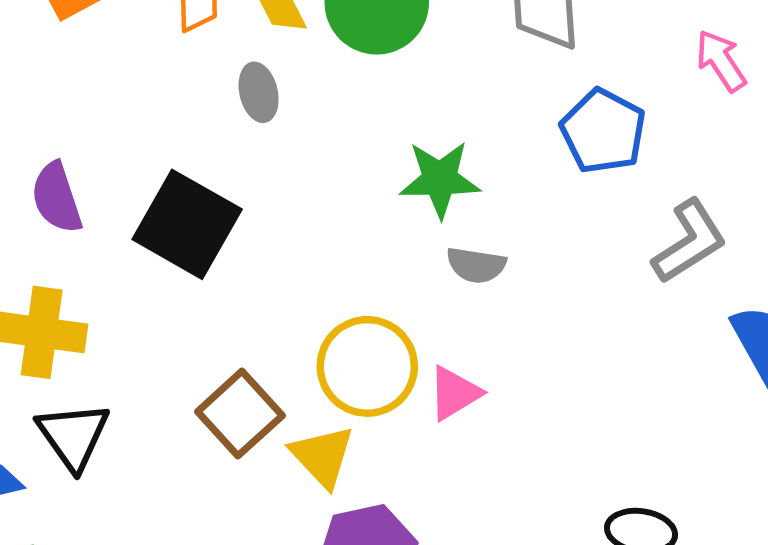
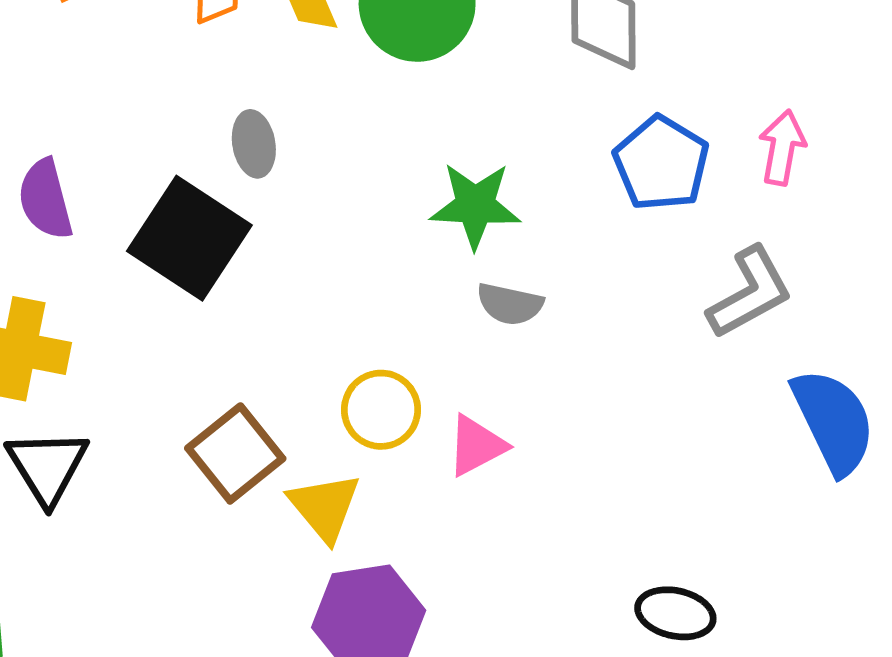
pink arrow: (721, 61) -> (782, 148), moved, turned 40
gray ellipse: (259, 92) -> (254, 144), moved
yellow circle: (367, 366) -> (381, 410), size x0.7

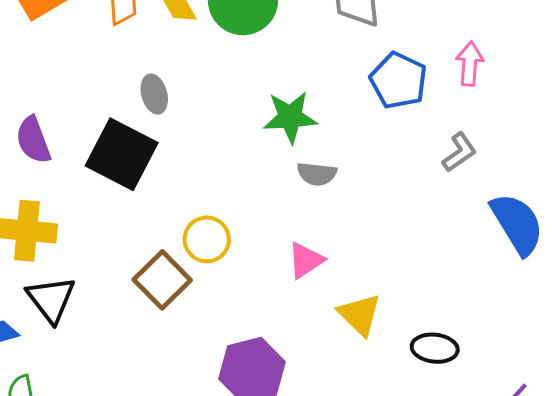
gray L-shape: (750, 293) -> (459, 152), size x0.7
yellow circle: (381, 410) -> (207, 239), moved
yellow triangle: (325, 507) -> (360, 315), moved

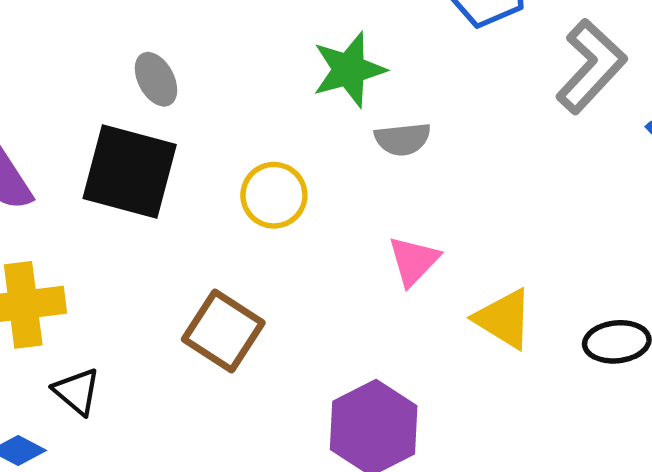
gray L-shape: (459, 152) -> (591, 66), size x1.6
yellow circle: (207, 239) -> (274, 195), moved
black triangle: (51, 299) -> (77, 391), size x0.7

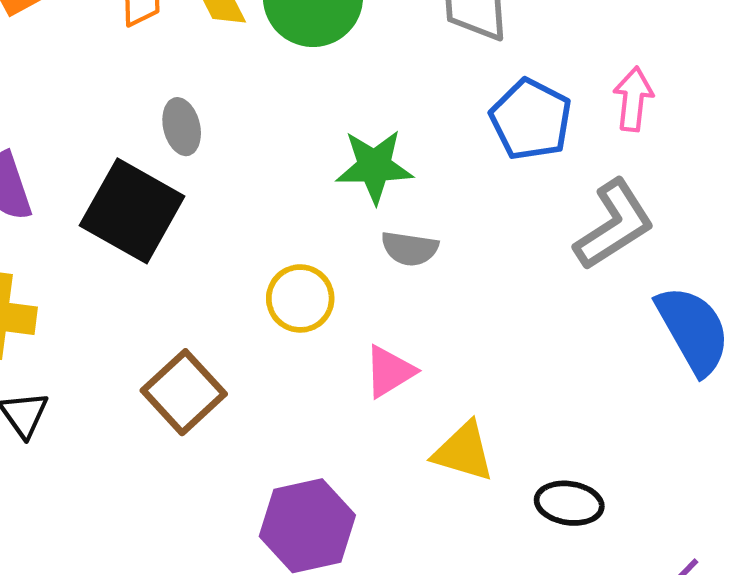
yellow circle: (274, 195) -> (300, 298), moved
yellow triangle: (504, 319) -> (464, 452), turned -30

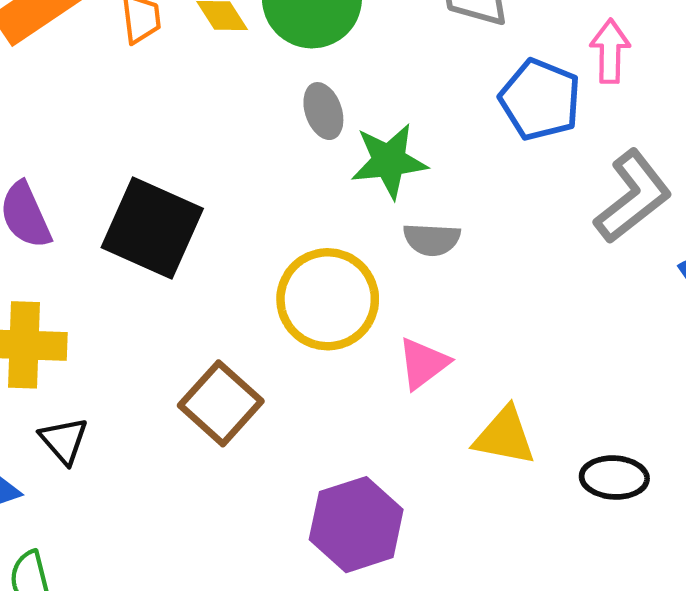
pink arrow: (633, 99) -> (610, 51), moved
gray ellipse: (182, 127) -> (323, 111), moved
yellow circle: (300, 298) -> (328, 299), size x1.5

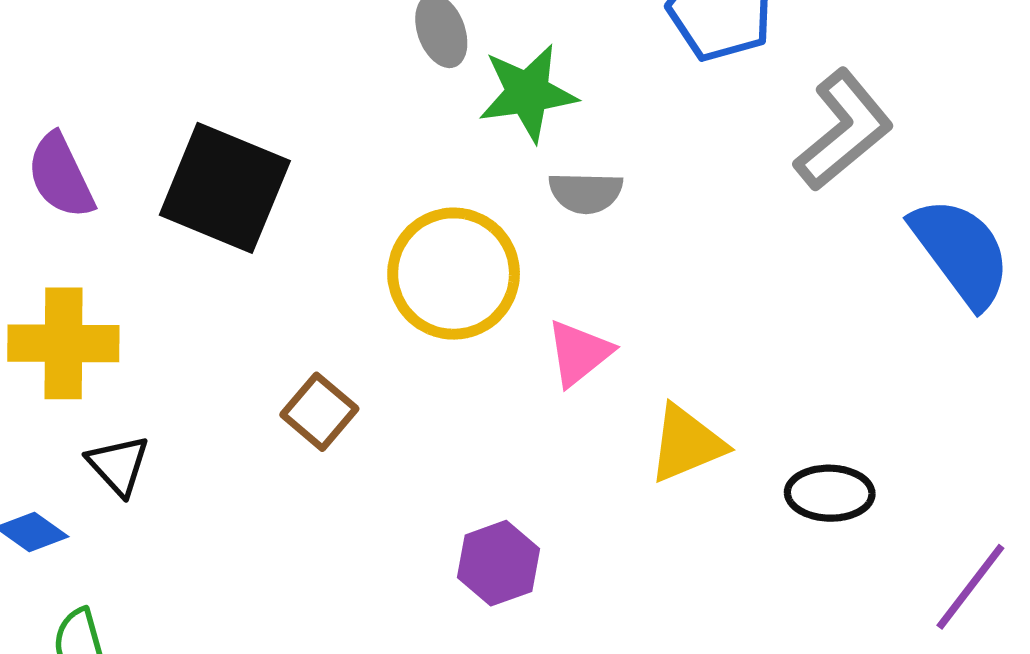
brown square: (221, 403) -> (319, 412), size x0.7
yellow triangle: (504, 436) -> (687, 444), turned -32
purple hexagon: (356, 525) -> (498, 563), size x0.7

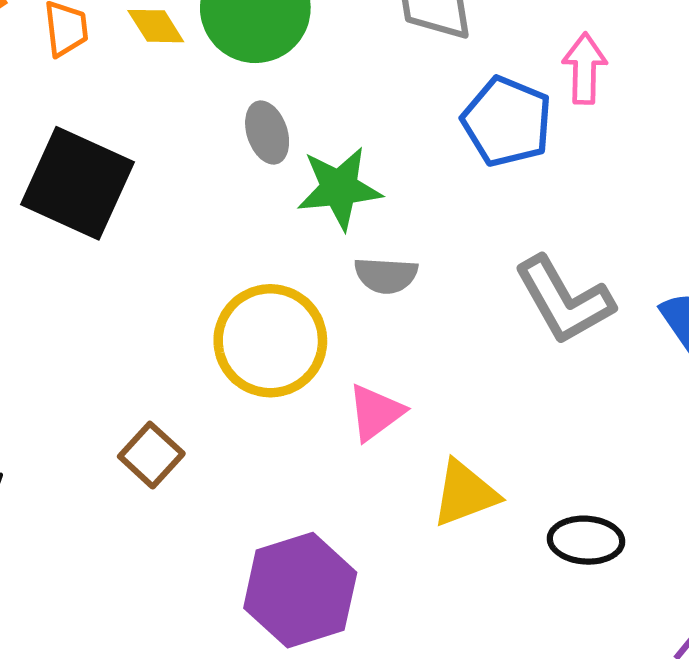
gray L-shape: (843, 130) -> (564, 300), moved, turned 98
black square: (225, 188) -> (77, 183), moved
purple hexagon: (498, 563) -> (300, 590), size x1.6

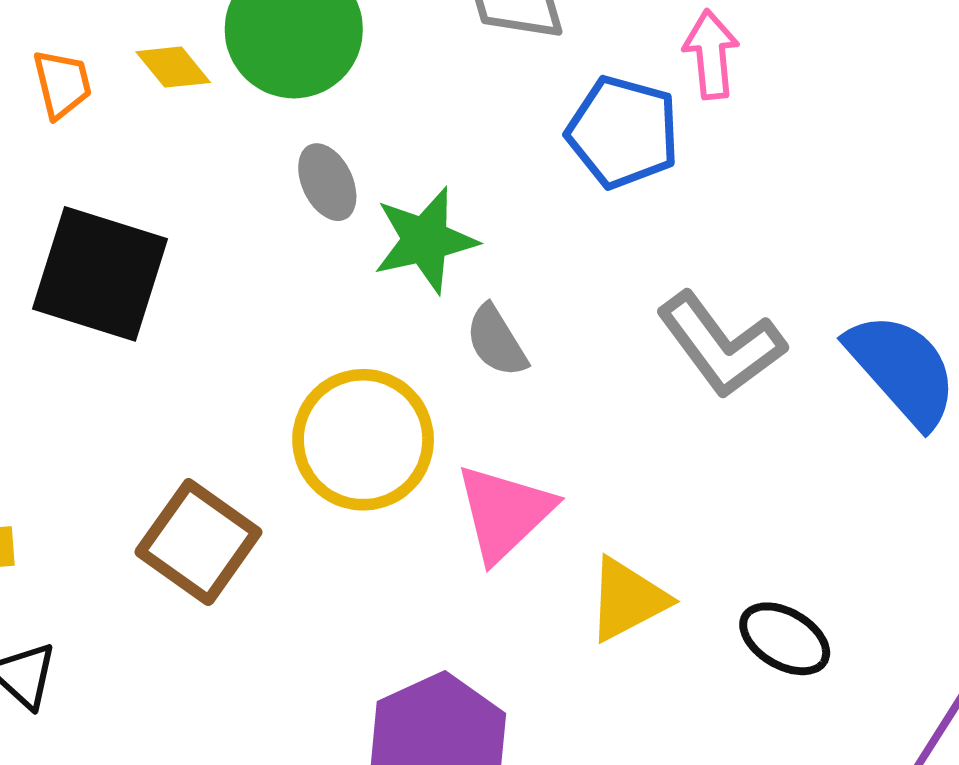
gray semicircle: (386, 275) -> (496, 341), turned 62
pink triangle: (376, 412) -> (504, 513), size x1.4
brown square: (151, 455) -> (198, 542), moved, size x1.5
black ellipse: (586, 540) -> (785, 639), turned 34

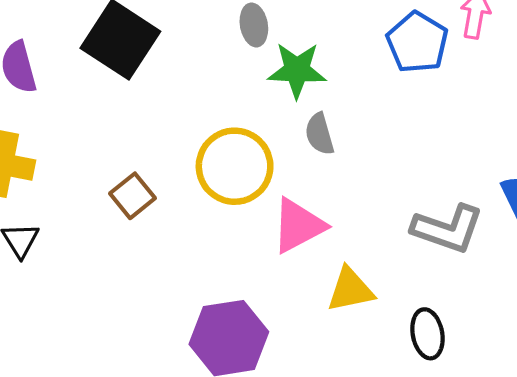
gray L-shape: (721, 345) -> (448, 229), moved, turned -50
brown square: (198, 542) -> (133, 196), size x0.7
black ellipse: (785, 639) -> (427, 334), turned 33

